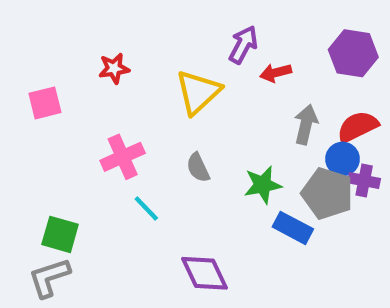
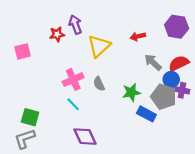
purple arrow: (243, 45) -> (75, 25), moved, turned -48
gray arrow: (306, 124) -> (153, 62), turned -60
pink cross: (123, 157) -> (73, 79), moved
purple diamond: (205, 273) -> (85, 137), moved

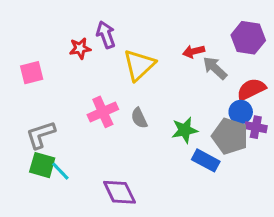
gray arrow: (153, 62) -> (215, 68), moved
cyan line: (73, 104) -> (60, 171), moved
gray L-shape: (25, 139) -> (41, 135), moved

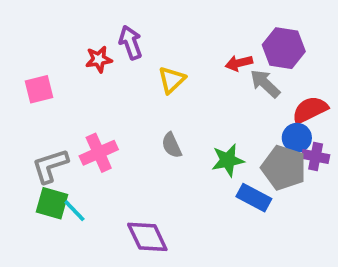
purple hexagon: (248, 38) -> (284, 48), moved
yellow triangle: (139, 65) -> (172, 80), size x0.7
pink cross: (103, 112) -> (99, 153), moved

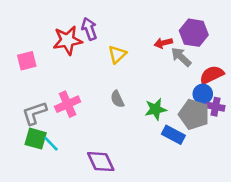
red star: (99, 59) -> (68, 40), size x1.6

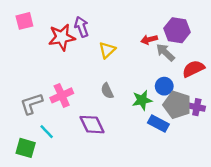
pink square: (27, 61) -> (24, 21), moved
blue circle: (203, 94) -> (164, 86), moved
purple cross: (216, 107) -> (197, 107), moved
green square: (36, 139) -> (26, 148), moved
purple diamond: (101, 162) -> (92, 125), moved

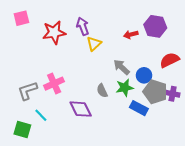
purple arrow: (82, 27) -> (83, 26), moved
gray arrow: (165, 52) -> (122, 67), moved
gray semicircle: (107, 91) -> (102, 91), moved

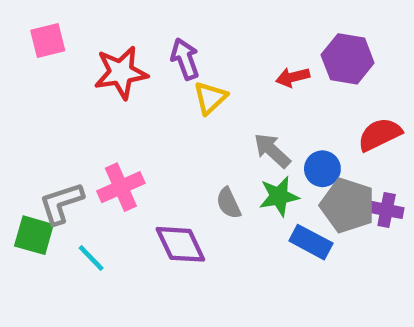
green square: (22, 130) -> (34, 235), moved

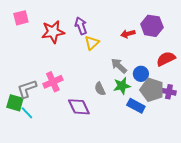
cyan line: (91, 258) -> (27, 113), moved

